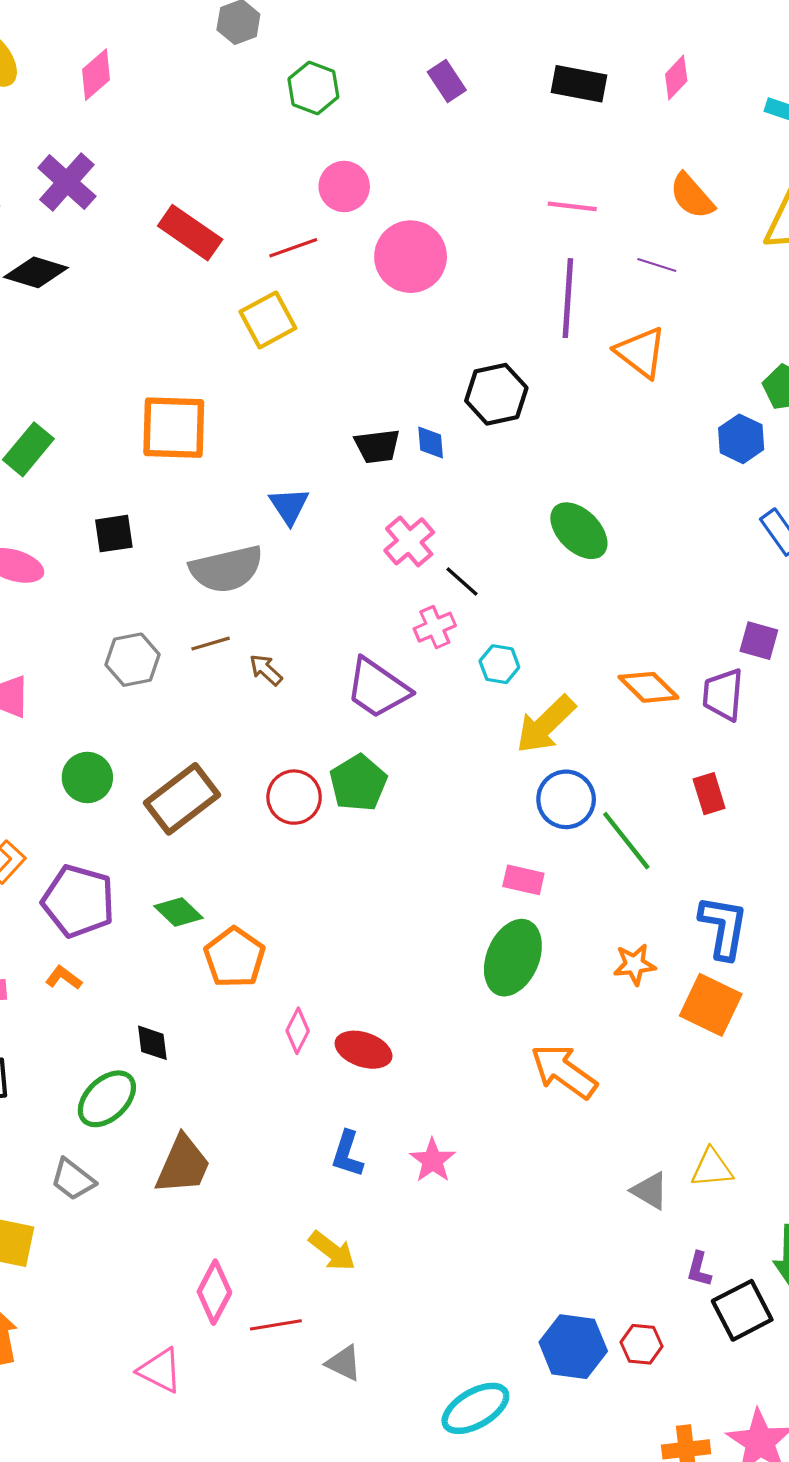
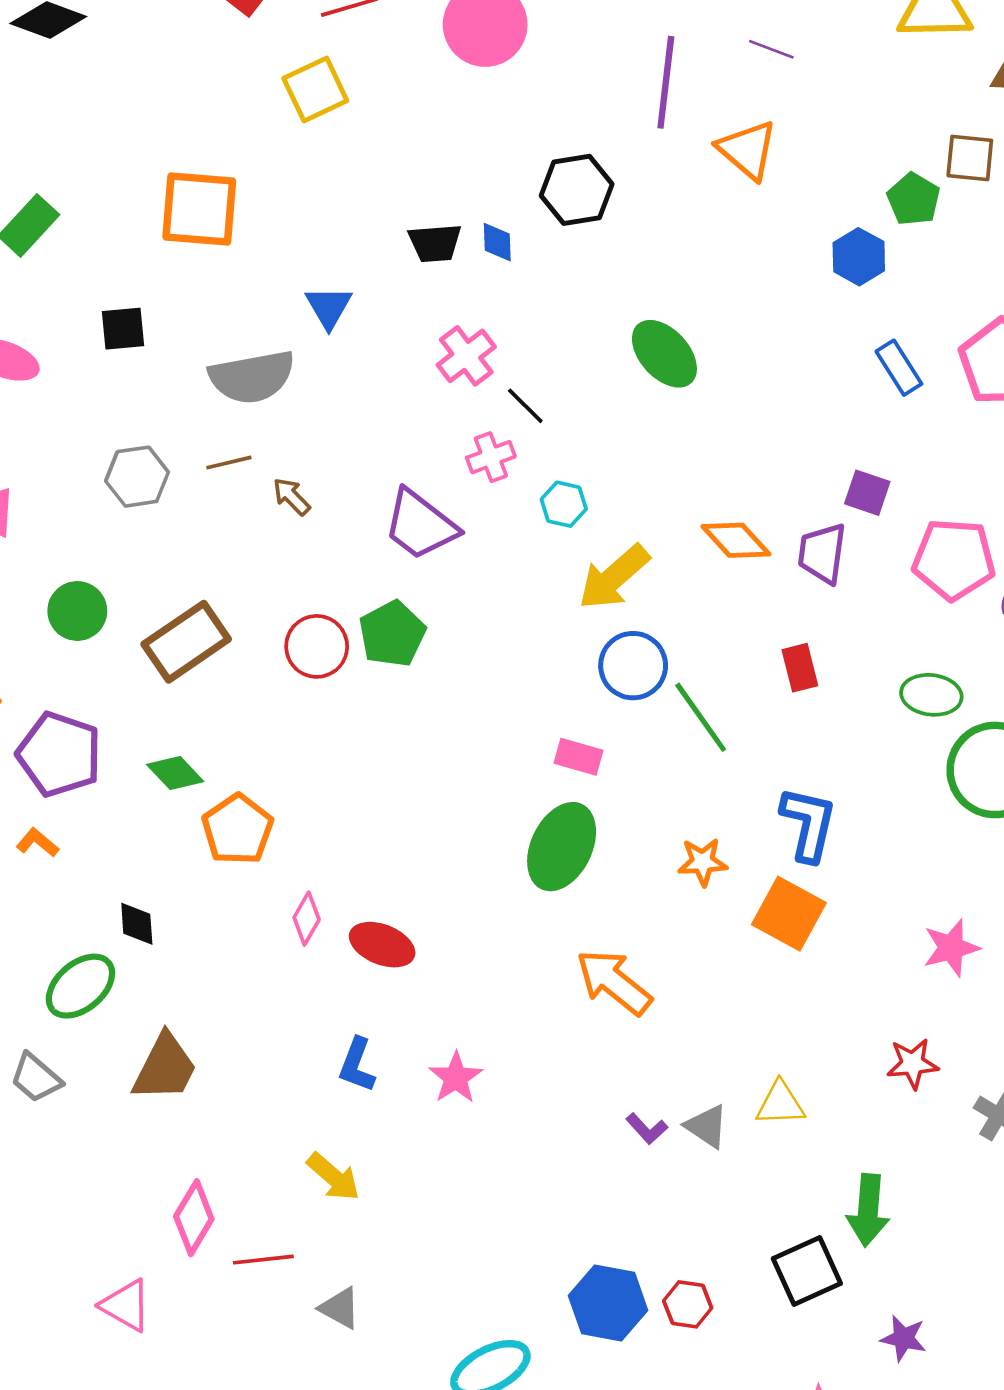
purple L-shape: (699, 1269) -> (647, 1129), moved, turned -60

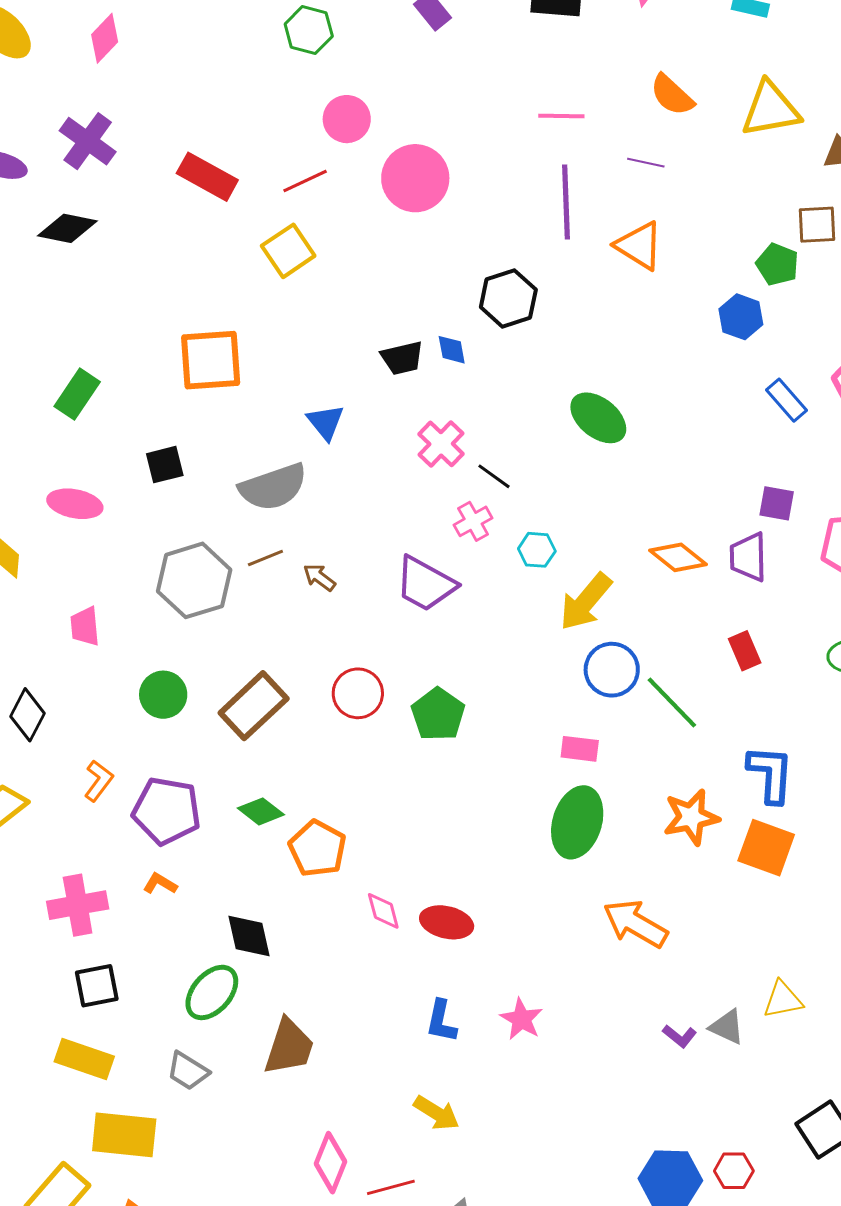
gray hexagon: (137, 477) -> (194, 580), size x1.5
green pentagon: (392, 634) -> (438, 714), moved
orange star: (703, 862) -> (691, 817), size x1.4
pink diamond: (307, 919) -> (383, 911), turned -36
black diamond: (137, 924) -> (249, 936), size x1.4

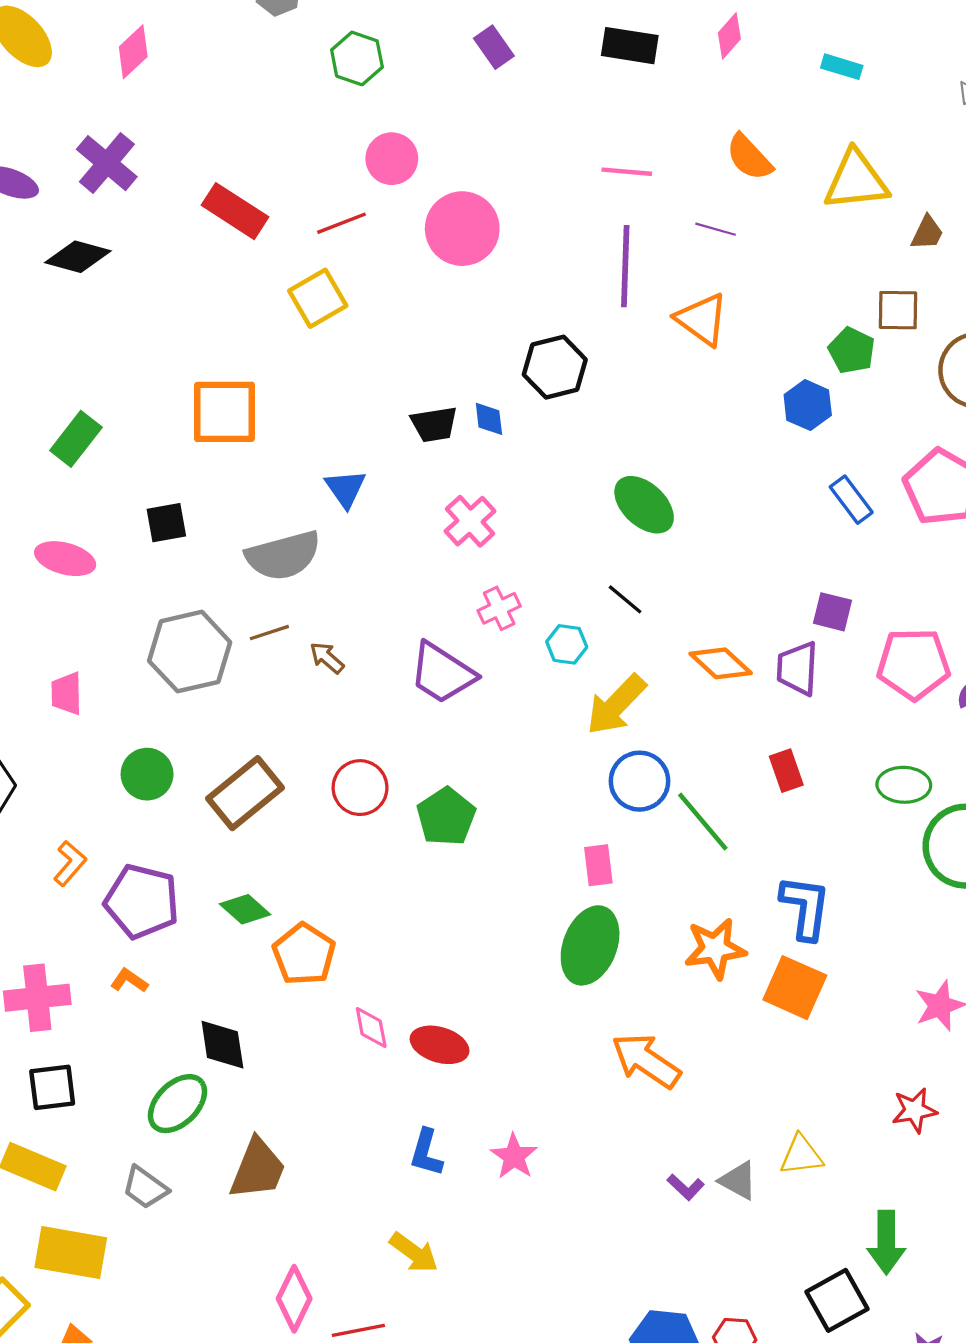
black line: (494, 476) -> (625, 599), moved
pink rectangle: (580, 749) -> (598, 865), turned 72

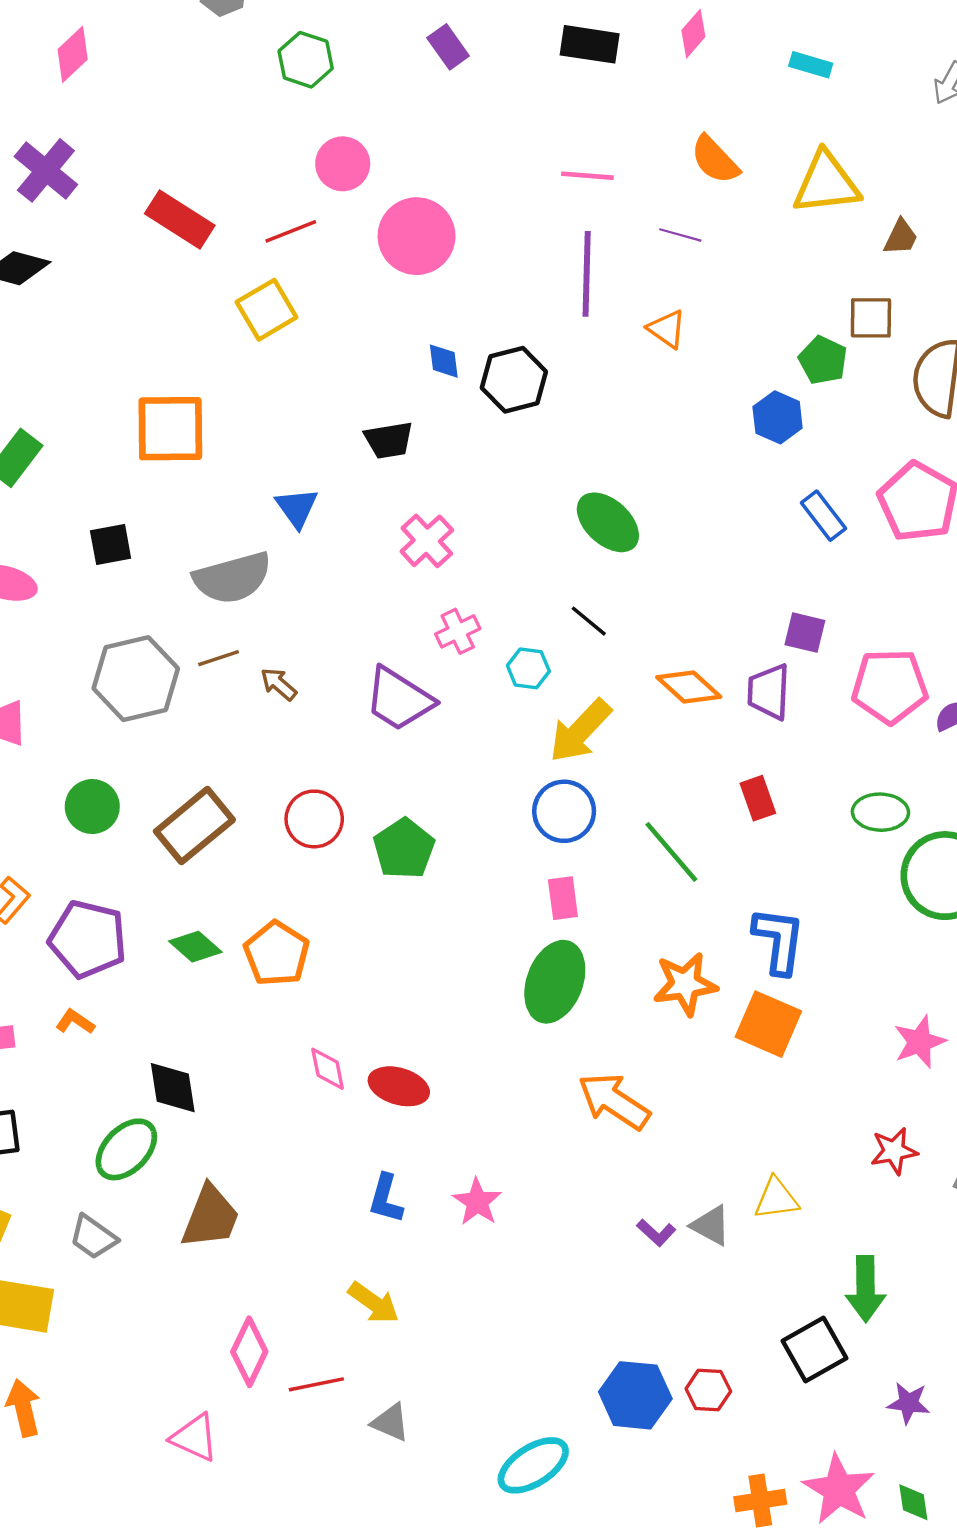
orange triangle: (702, 319) -> (667, 329), size x0.7
blue diamond: (489, 419) -> (444, 361), moved
blue circle: (640, 781) -> (564, 811), moved
orange pentagon: (304, 954) -> (277, 954), moved

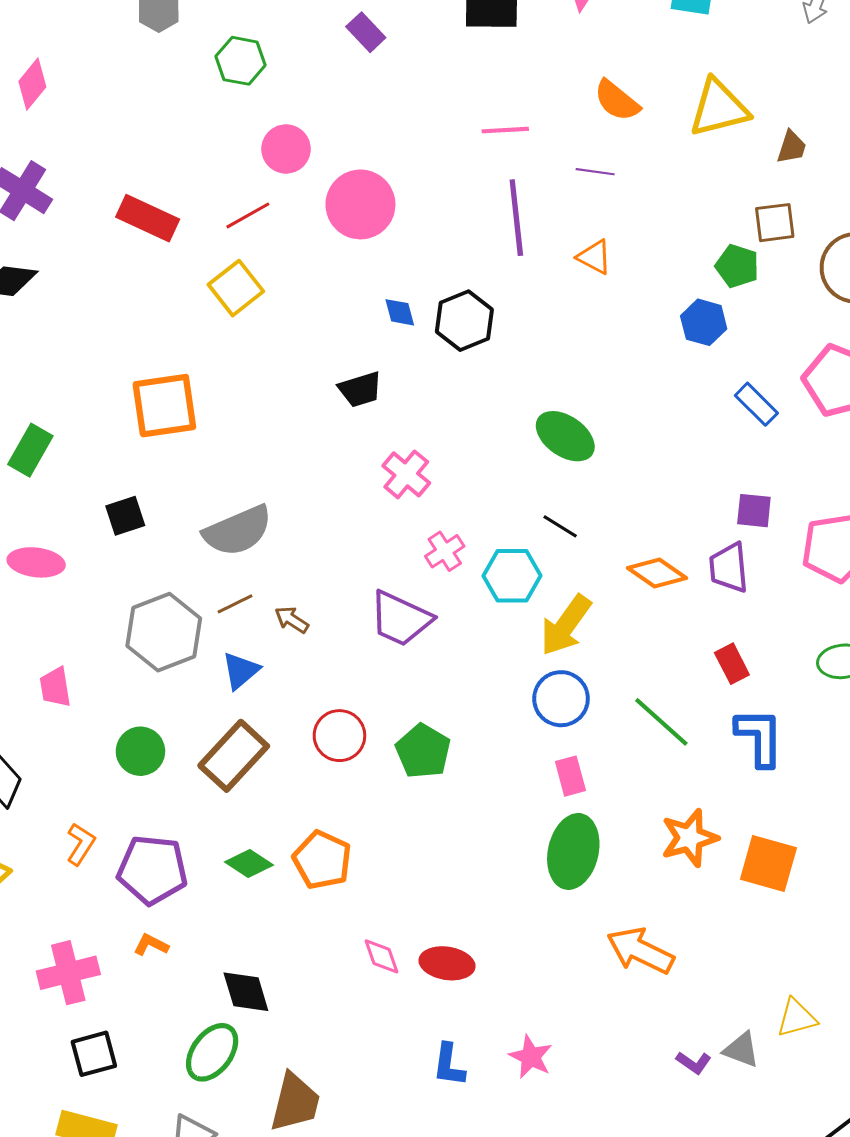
blue triangle: (297, 508) -> (241, 671), moved, turned 33
cyan hexagon: (528, 668) -> (512, 576), size x1.5
blue L-shape: (779, 940) -> (759, 737), moved

